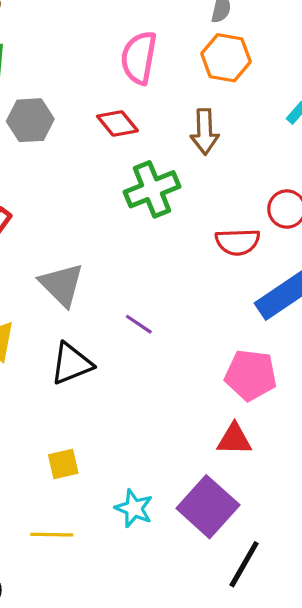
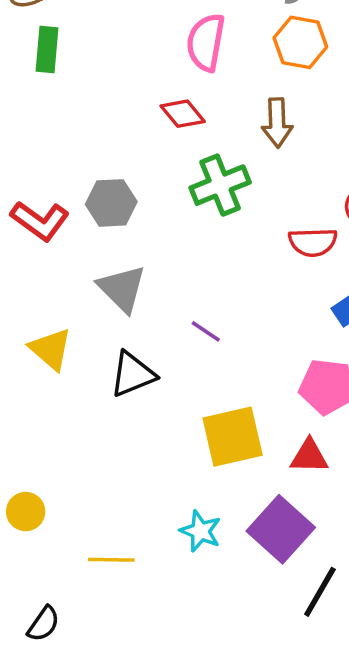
gray hexagon: (30, 120) -> (111, 203), moved
yellow square: (63, 464) -> (233, 437), moved, size x1.8

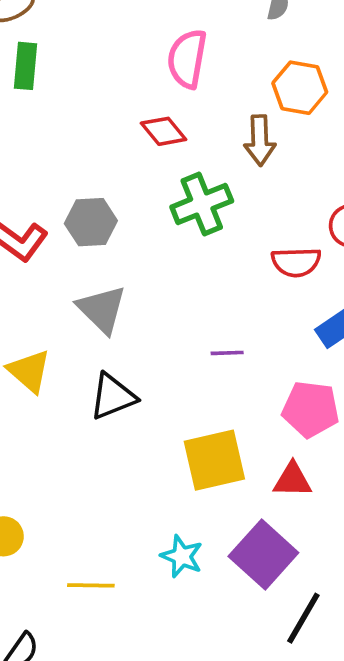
orange hexagon: (300, 42) -> (300, 88), moved
purple line: (206, 331) -> (227, 353), moved, turned -36

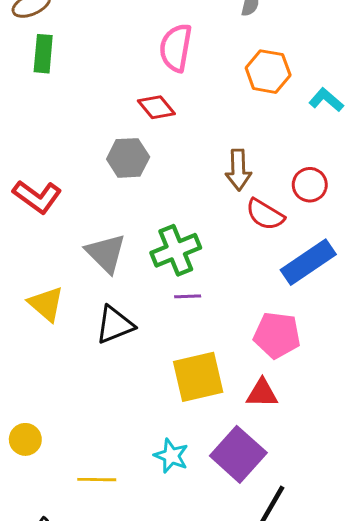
brown arrow: (260, 140) -> (238, 170), moved
green cross: (202, 204) -> (176, 250), moved
gray hexagon: (91, 222) -> (128, 158), moved
red semicircle: (296, 262) -> (265, 215), turned 33
purple line: (227, 353) -> (188, 296), moved

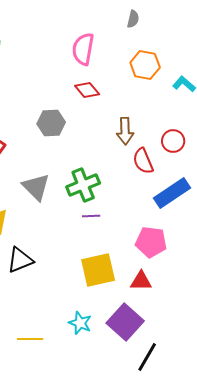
red diamond: (156, 107) -> (87, 90), moved
red semicircle: (265, 215) -> (143, 161), turned 36
black triangle: (115, 325) -> (20, 260), moved

